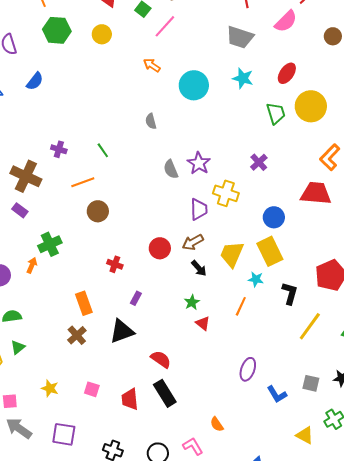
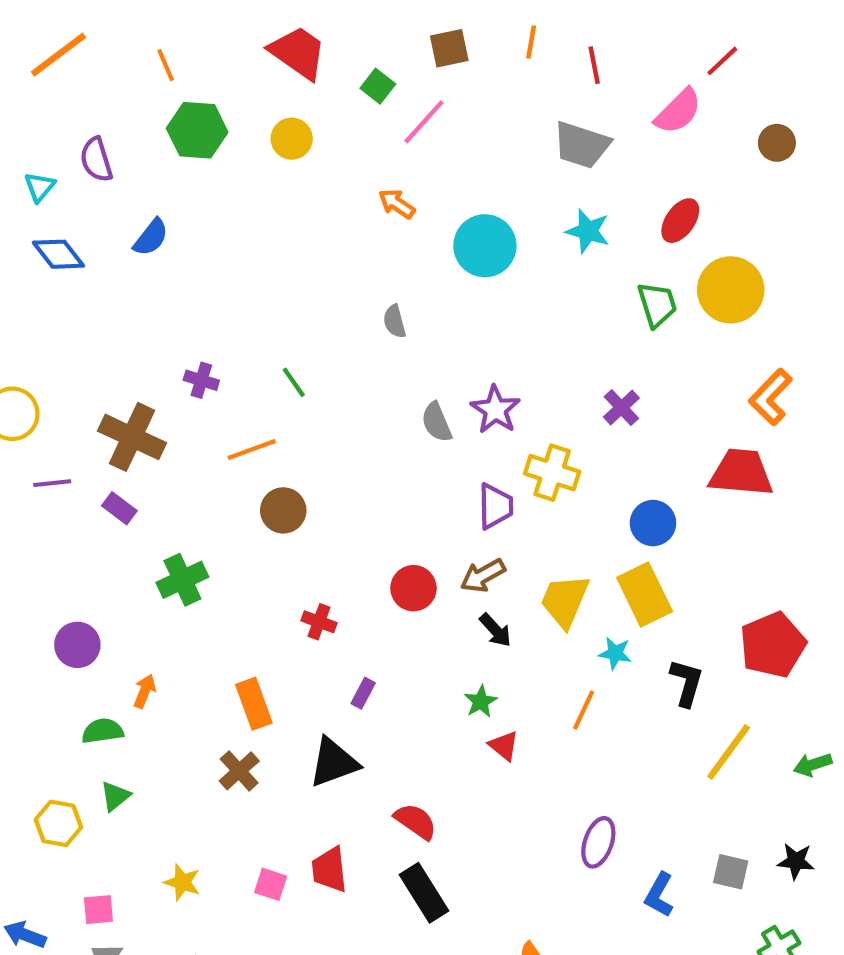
orange arrow: (32, 265) -> (145, 691), moved
blue L-shape: (277, 394) -> (659, 895), turned 60
red trapezoid: (130, 399) -> (329, 870), moved

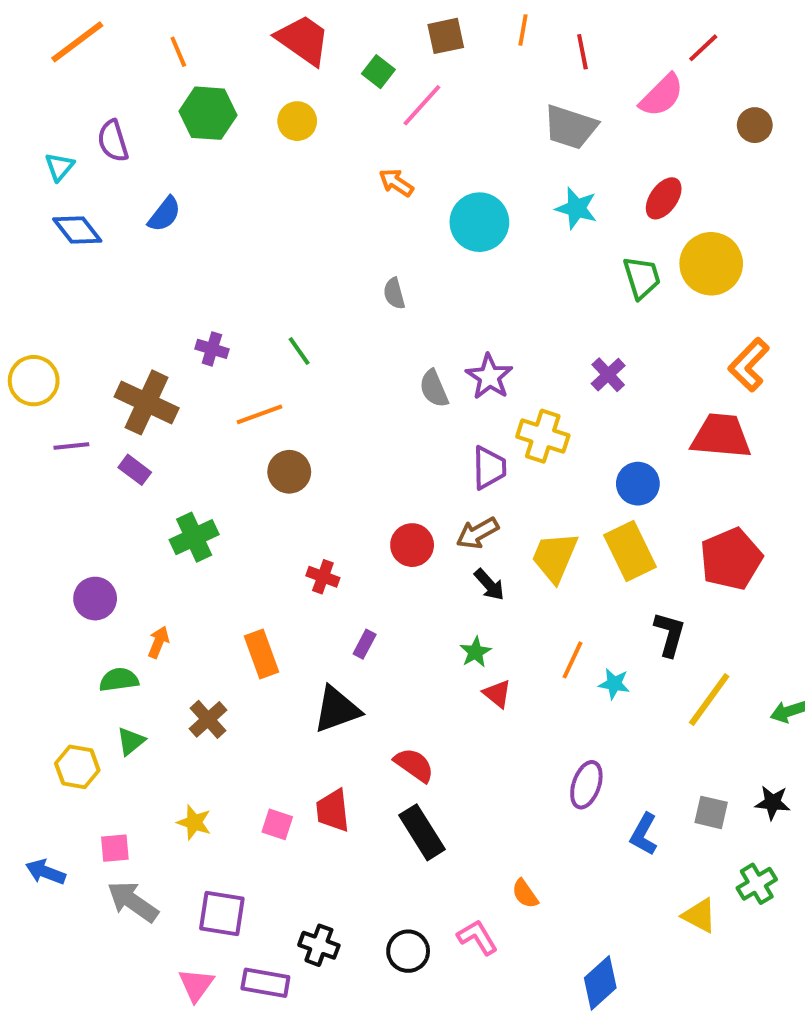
red pentagon: (773, 645) -> (731, 559), moved
cyan star: (615, 653) -> (614, 684), moved
brown cross: (239, 771) -> (208, 719), moved

